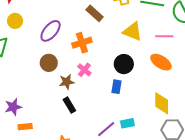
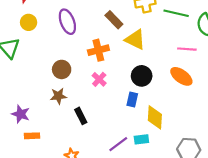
purple ellipse: (51, 31) -> (67, 22), moved, turned -65
yellow triangle: (133, 31) -> (135, 40), moved
brown star: (67, 82) -> (58, 96), moved
yellow diamond: (162, 103) -> (155, 117), moved
purple star: (13, 107) -> (21, 114), turned 30

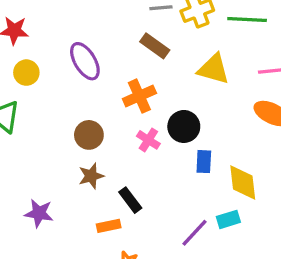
yellow triangle: (135, 40) -> (214, 69), moved
black circle: (142, 76) -> (184, 126), moved
orange rectangle: (32, 136) -> (109, 226), moved

